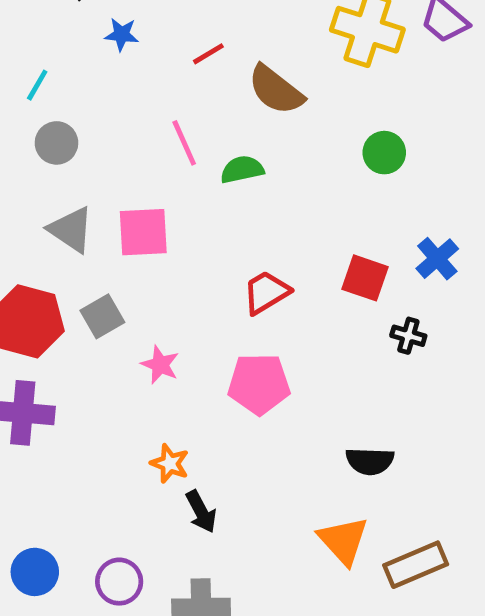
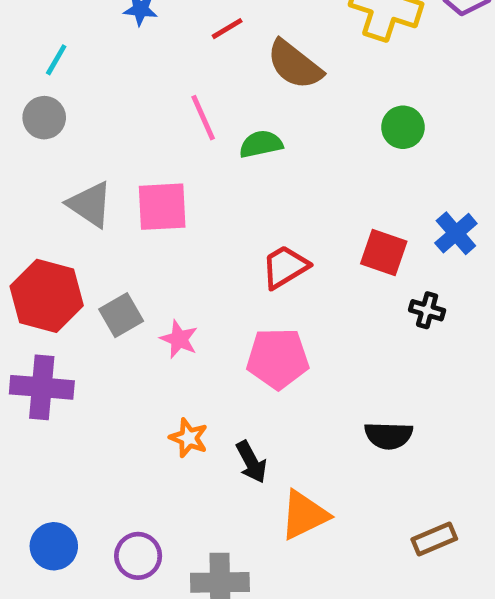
gray circle: (56, 143) -> (44, 118), moved
gray square: (102, 316) -> (121, 315), moved
black arrow: (201, 512) -> (251, 462), moved
orange triangle: (343, 541) -> (304, 515), moved, turned 46
brown rectangle: (416, 565) -> (434, 539), size x0.7

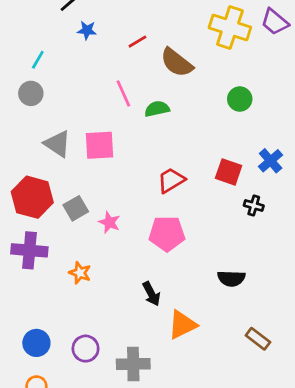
orange star: (189, 438) -> (80, 273), moved
brown rectangle: (434, 539) -> (258, 339), turned 60

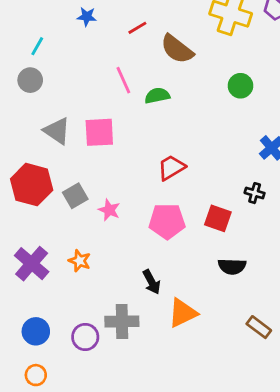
red square: (229, 172) -> (218, 218), moved
purple cross: (29, 250) -> (32, 264), moved, turned 36
gray cross: (133, 364) -> (122, 321), moved

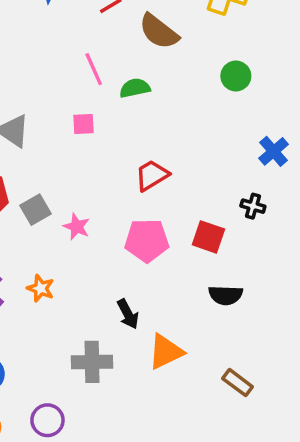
pink square: (99, 132) -> (83, 124), moved, size x0.6
brown rectangle: (259, 327) -> (238, 383), moved
purple circle: (85, 337) -> (47, 420), moved

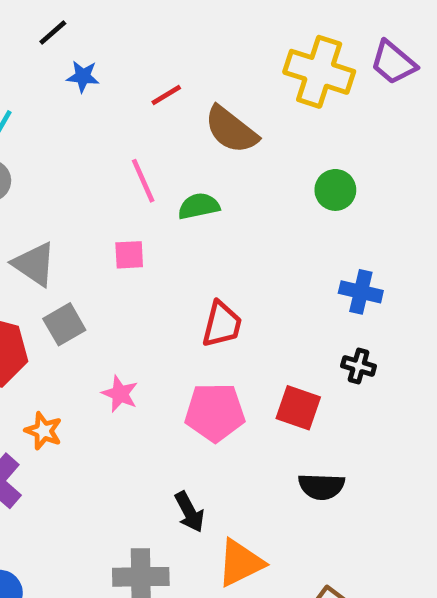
blue cross: (274, 151) -> (361, 292), moved, turned -36
red trapezoid: (152, 175) -> (222, 324), turned 135
gray square: (35, 210) -> (64, 324), moved
orange star: (41, 288) -> (43, 431), moved

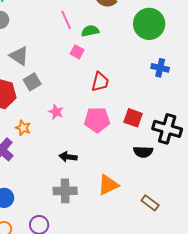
green circle: (335, 190) -> (149, 24), size x1.8
pink square: (129, 255) -> (77, 52), moved, turned 32
black cross: (359, 366) -> (167, 129), moved, size x2.0
black arrow: (189, 512) -> (68, 157), moved, turned 126

